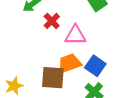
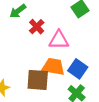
orange trapezoid: (69, 63) -> (53, 67), turned 30

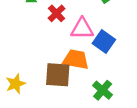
blue square: (78, 69) -> (104, 42), moved

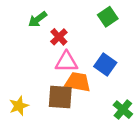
pink triangle: (82, 29) -> (66, 62), moved
green cross: (103, 90) -> (123, 110), moved

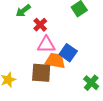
blue square: (105, 64) -> (68, 53), moved

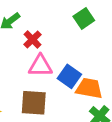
orange trapezoid: (55, 61) -> (89, 88), moved

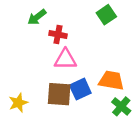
red cross: (32, 40) -> (58, 35), turned -35
blue square: (69, 76) -> (80, 89), moved, turned 30

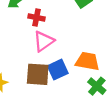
pink triangle: (65, 59) -> (44, 41), turned -35

